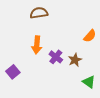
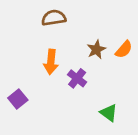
brown star: (75, 60) -> (96, 49), moved
green triangle: (89, 82) -> (109, 113), moved

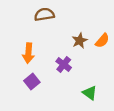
orange arrow: (51, 62) -> (28, 53), moved
purple square: (18, 99) -> (32, 82), moved

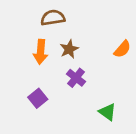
brown star: (80, 41) -> (69, 49), moved
orange arrow: (28, 53) -> (41, 52), moved

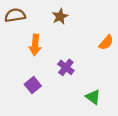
brown semicircle: (53, 18) -> (15, 15), moved
brown star: (69, 49) -> (60, 16), moved

